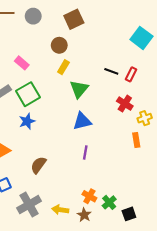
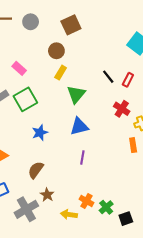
black line: (111, 71) -> (108, 77), turned 32
blue star: (27, 121) -> (40, 133), moved
yellow arrow: (60, 210) -> (69, 214), moved
brown star: (84, 215) -> (47, 195), moved

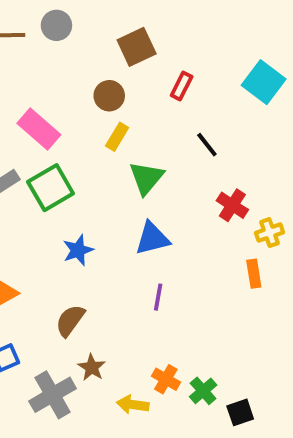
gray circle: (31, 22) -> (56, 25), moved
pink rectangle: (19, 68) -> (39, 129), size x1.5
red rectangle: (128, 80) -> (182, 86), moved

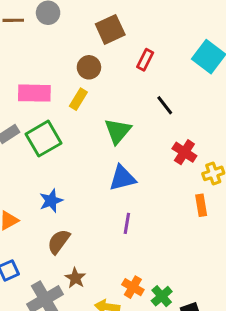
pink rectangle: (39, 129) -> (34, 93), turned -40
yellow rectangle: (117, 137) -> (78, 99), moved
blue star: (78, 250) -> (51, 201), moved

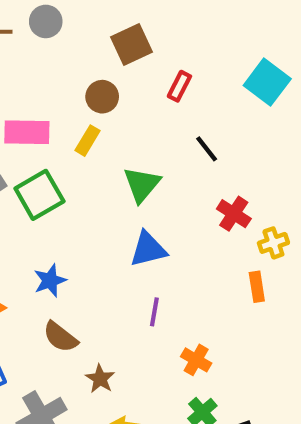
brown semicircle: (59, 242) -> (60, 337), turned -88
brown star: (75, 278) -> (100, 379), moved
orange cross: (133, 287) -> (196, 360), moved

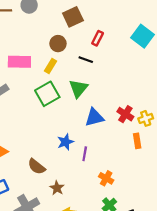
black line: (207, 149) -> (86, 60), moved, turned -32
green square: (39, 195) -> (47, 94), moved
red cross: (234, 214) -> (125, 114), moved
blue triangle: (148, 249) -> (94, 117), moved
blue star: (50, 281) -> (65, 142), moved

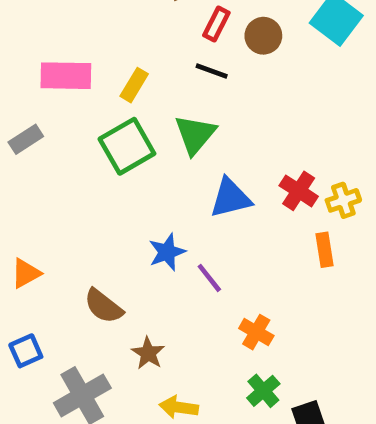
red rectangle: (98, 38) -> (216, 24), moved
brown circle: (58, 44) -> (263, 36), moved
purple line: (85, 154) -> (209, 278), turned -48

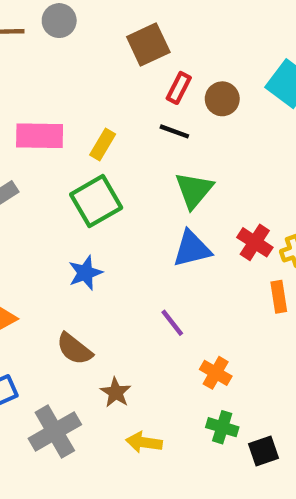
green triangle: (195, 134) -> (194, 190), moved
blue star: (167, 252) -> (85, 273), moved
green cross: (263, 391) -> (222, 427), turned -32

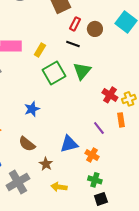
green square: (96, 201) -> (54, 73), moved
blue triangle: (192, 249) -> (69, 144), moved
purple line: (172, 323) -> (99, 128), moved
black square: (264, 451) -> (101, 199), moved

